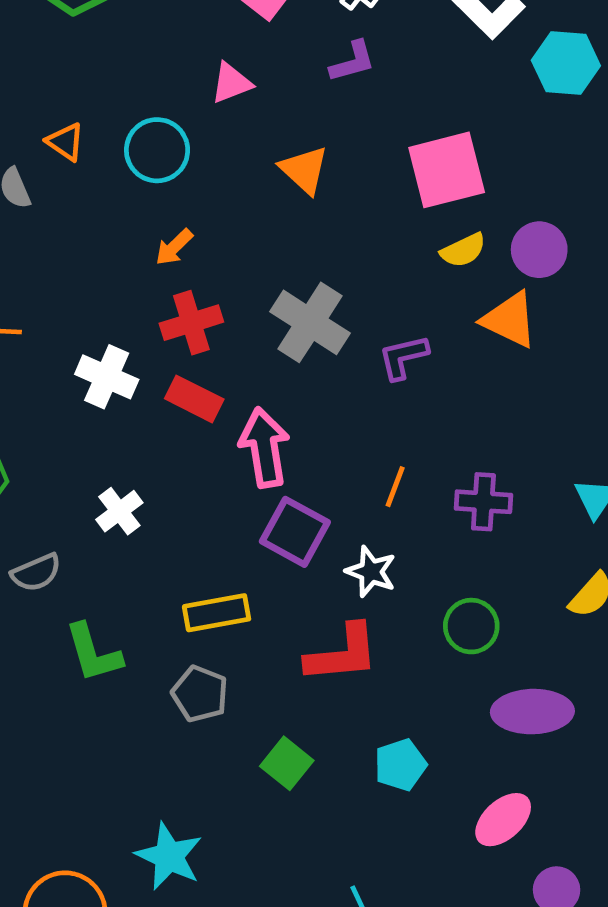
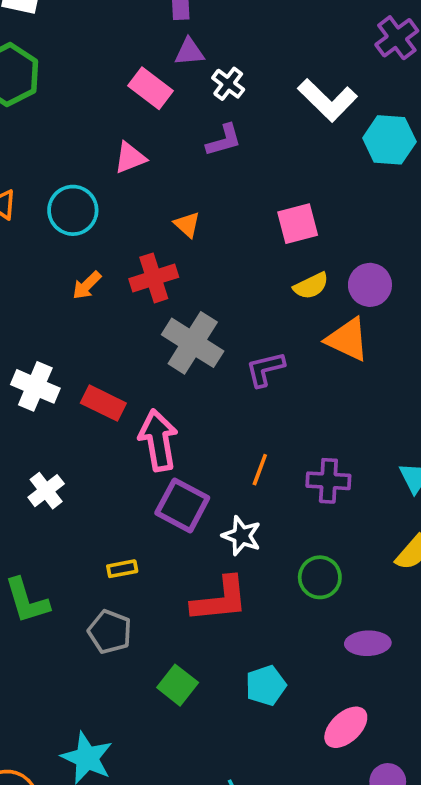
orange triangle: (304, 170) -> (187, 225), size x0.7
pink square: (447, 170) -> (298, 224), size x0.7
red cross: (191, 323) -> (154, 278), moved
yellow rectangle: (217, 613) -> (122, 569), size x0.6
purple ellipse: (532, 712) -> (368, 643), size x0.7

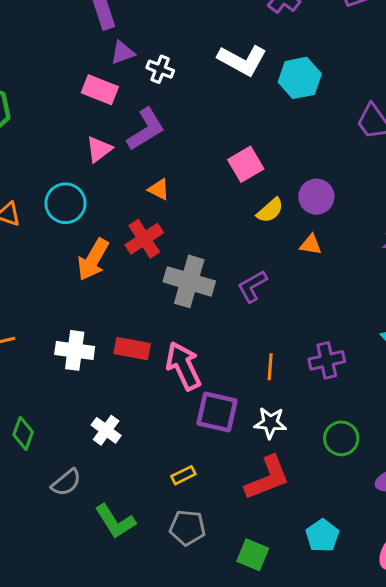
purple L-shape: (224, 140) -> (146, 129), moved, size x1.4
orange arrow: (87, 285) -> (93, 259), size x1.6
orange triangle: (348, 339) -> (311, 245), size x0.6

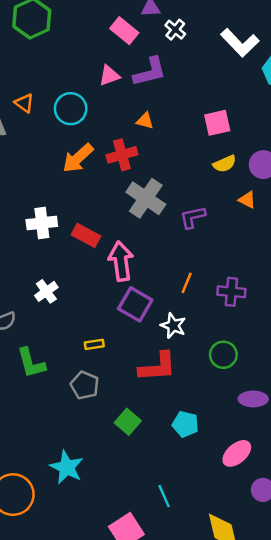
orange triangle: (159, 189) -> (145, 121), turned -30
white cross: (75, 350) -> (42, 223), turned -32
cyan pentagon: (322, 536) -> (185, 424), turned 30

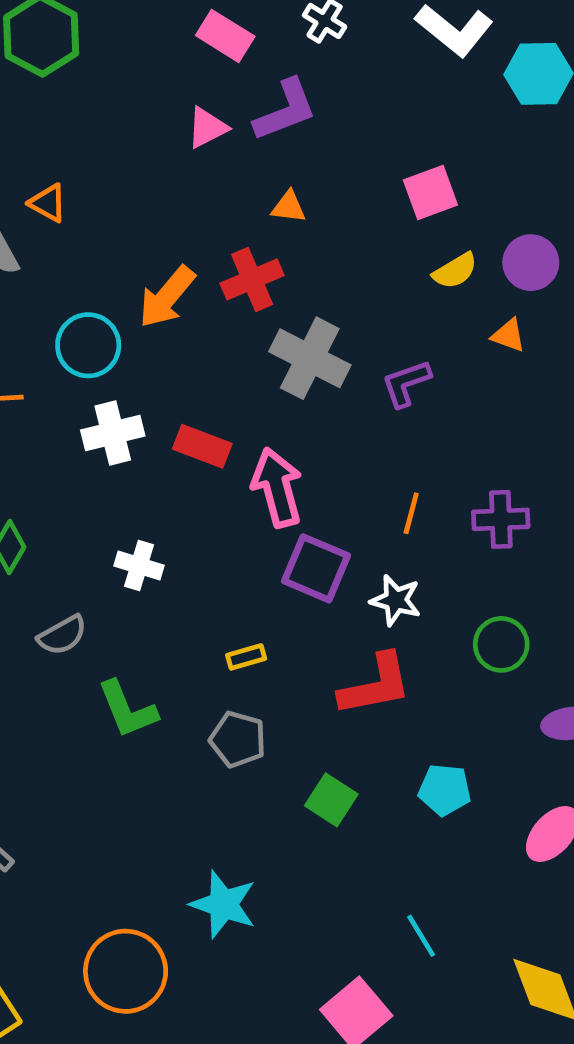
cyan circle: (71, 109) -> (88, 345), moved
white cross: (46, 291) -> (139, 566), turned -30

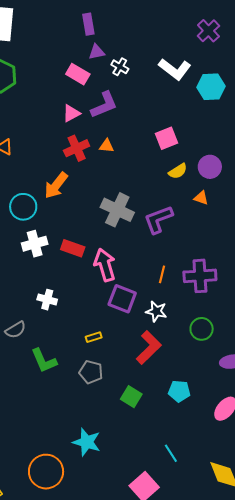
red cross: (252, 279) -> (77, 148), moved
purple L-shape: (406, 383) -> (158, 219), size x1.4
purple cross: (501, 519) -> (200, 276), size x1.4
red L-shape: (375, 685) -> (149, 347), turned -32

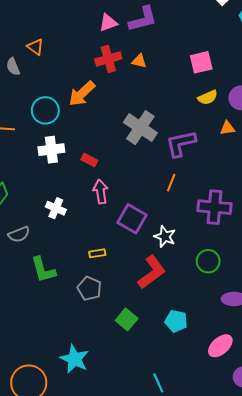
orange triangle: (201, 198) -> (227, 128), turned -35
red rectangle: (73, 248) -> (89, 160), size x0.7
pink arrow: (105, 265) -> (101, 192), moved, size x0.7
orange line: (162, 274) -> (171, 183), moved

